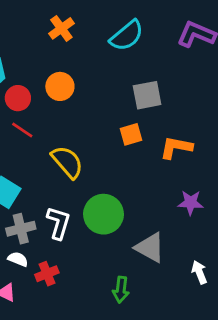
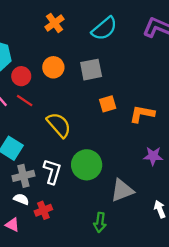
gray square: (147, 95) -> (91, 70), moved
gray triangle: (150, 248) -> (122, 190), turned -50

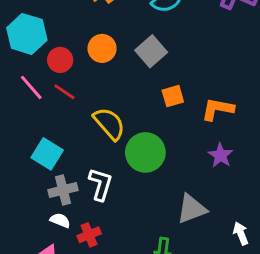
gray square: (91, 70) -> (151, 51), turned -30
purple star: (153, 156) -> (221, 155), moved, turned 30
green circle: (87, 165) -> (145, 152), moved

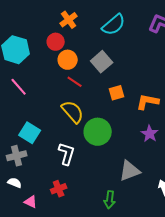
red circle: (60, 60) -> (56, 42), moved
red line: (64, 92) -> (75, 82), moved
gray cross: (63, 190) -> (17, 156), moved
white semicircle: (60, 220) -> (15, 183), moved

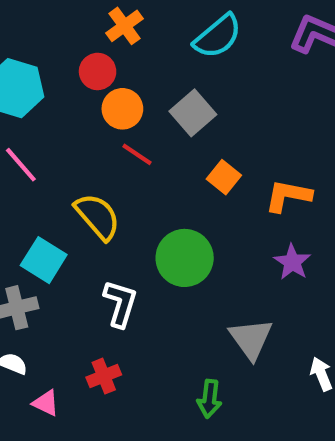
orange square: (117, 93) -> (224, 177), turned -35
yellow semicircle: (73, 112) -> (98, 217), moved
gray triangle: (130, 171) -> (251, 339), turned -45

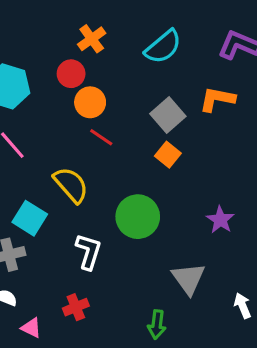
gray square: (193, 113) -> (168, 115), moved
orange L-shape: (288, 196) -> (217, 99), moved

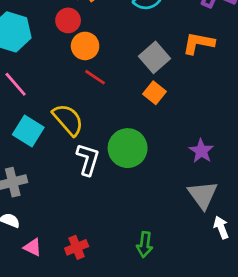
cyan square: (30, 218) -> (28, 131), moved
white L-shape: (89, 252) -> (88, 159), moved
gray triangle: (189, 279) -> (203, 195), moved
red cross: (76, 307) -> (77, 247), moved

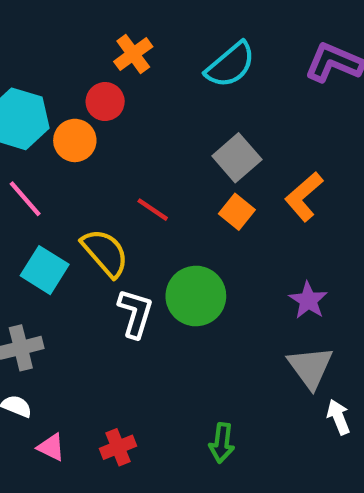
orange L-shape: (198, 43) -> (304, 197), moved, turned -52
orange circle: (85, 46) -> (75, 140), moved
red line: (95, 77) -> (153, 210), moved

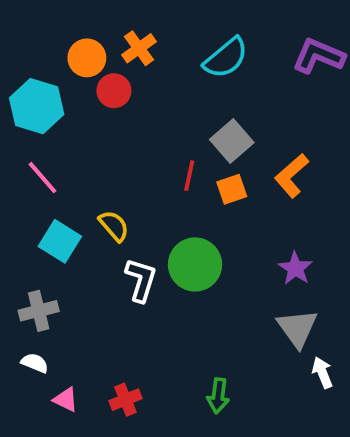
orange circle: (75, 140) -> (87, 58), moved
red line: (153, 210) -> (189, 176), moved, turned 68
orange square: (237, 212) -> (232, 189), turned 32
yellow semicircle: (105, 253) -> (114, 226), size x0.7

